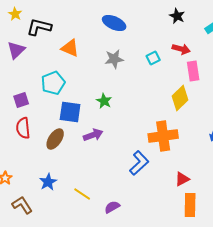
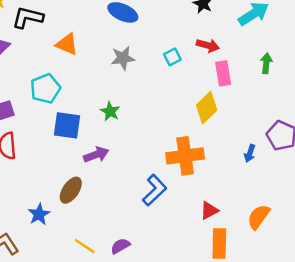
brown ellipse: (55, 139) -> (71, 190), moved
yellow line: (82, 194) -> (85, 246), moved

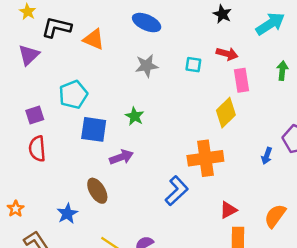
orange triangle: (67, 44) -> (94, 39), moved
cyan square: (172, 57) -> (193, 65), turned 35
brown ellipse: (71, 190) -> (97, 191), turned -65

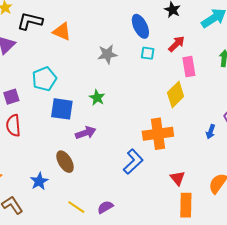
blue ellipse: (147, 23) -> (140, 26), moved, turned 40
red arrow: (227, 54) -> (177, 44), turned -60
red triangle: (228, 210) -> (178, 178), turned -42

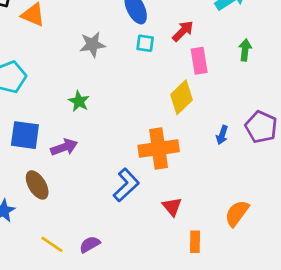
blue square: (62, 109) -> (25, 135), moved
blue arrow: (211, 132) -> (222, 135), moved
red triangle: (178, 178) -> (172, 207), moved
orange rectangle: (186, 205) -> (195, 242), size x0.7

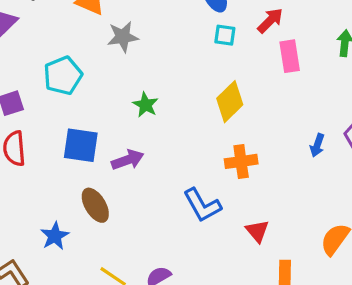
gray star: (92, 45) -> (123, 37), moved
yellow diamond: (182, 97) -> (230, 102), moved
orange cross: (159, 149) -> (241, 161), size x0.7
blue L-shape: (126, 185) -> (202, 205), turned 104

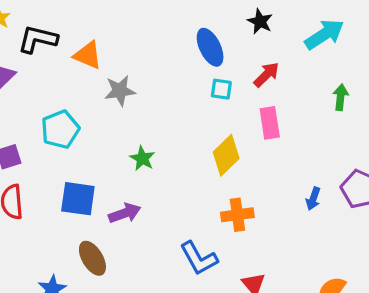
pink rectangle: (290, 56) -> (270, 123), moved

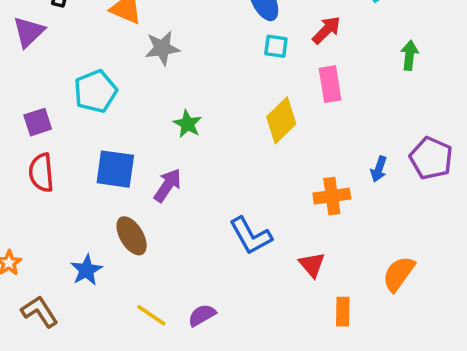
purple arrow: (125, 213) -> (168, 185), turned -36
orange cross: (237, 215) -> (332, 196), moved

